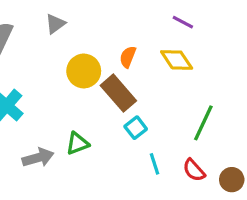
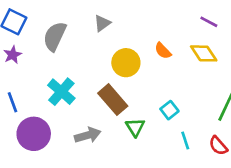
orange semicircle: (128, 57) -> (163, 51), turned -66
brown rectangle: (118, 93) -> (113, 100), moved
green triangle: (77, 143) -> (135, 127), moved, turned -42

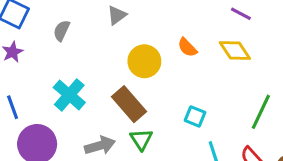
gray semicircle: (55, 36) -> (62, 31), size x0.6
cyan square: (169, 110) -> (195, 116), turned -30
green triangle: (135, 127) -> (141, 139), moved

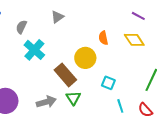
orange semicircle: (187, 47) -> (103, 38), turned 32
yellow circle: (144, 61) -> (85, 58), moved
cyan cross: (69, 95) -> (34, 50), moved

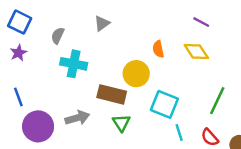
cyan cross: (34, 50) -> (74, 64), turned -30
brown rectangle: (65, 75) -> (112, 94), turned -35
cyan square: (108, 83) -> (164, 104), size x1.6
gray arrow: (46, 102) -> (77, 118), moved

